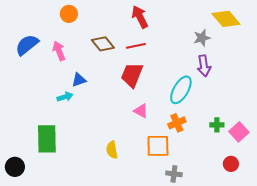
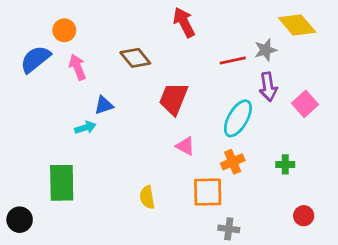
orange circle: (69, 14) -> (64, 30), moved
red line: (136, 46) -> (233, 61), moved
pink square: (239, 132) -> (305, 104), moved

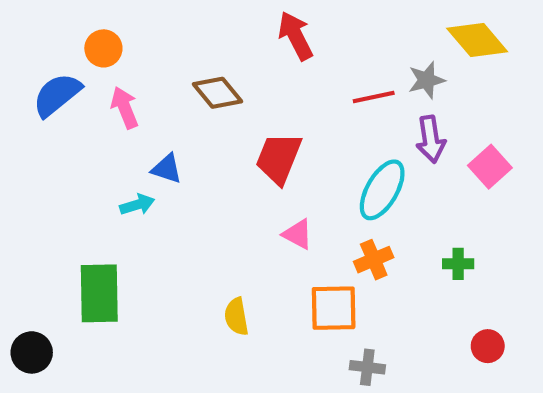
blue triangle: (104, 105) -> (167, 169), turned 36

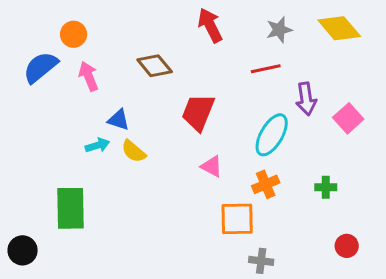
gray star: (426, 80) -> (279, 30), moved
yellow semicircle: (236, 317) -> (134, 151), moved, turned -40

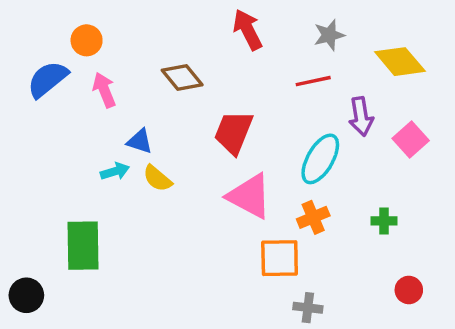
yellow diamond: (339, 28) -> (400, 62), moved
pink triangle: (212, 166) -> (249, 196), size x1.8

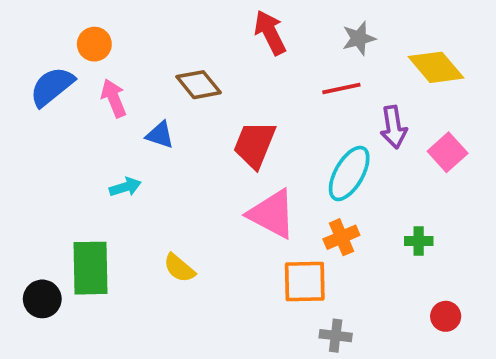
blue triangle: (140, 141) -> (160, 135), moved
yellow semicircle: (157, 178) -> (179, 268), moved
black circle: (26, 295) -> (42, 299), moved

